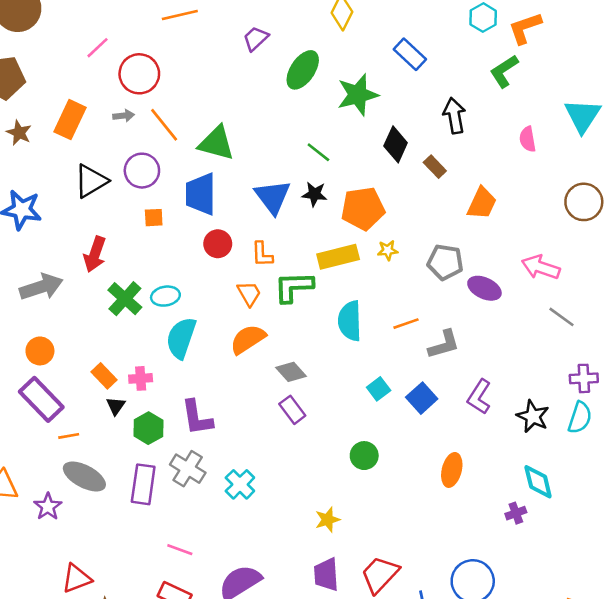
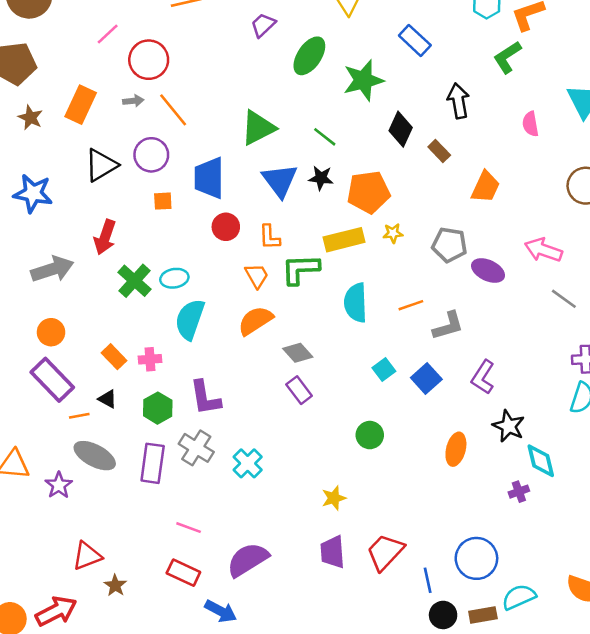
green triangle: (216, 143) -> (258, 128), moved, turned -42
black triangle: (116, 406) -> (108, 399), moved, turned -36
black star: (533, 416) -> (509, 426), moved

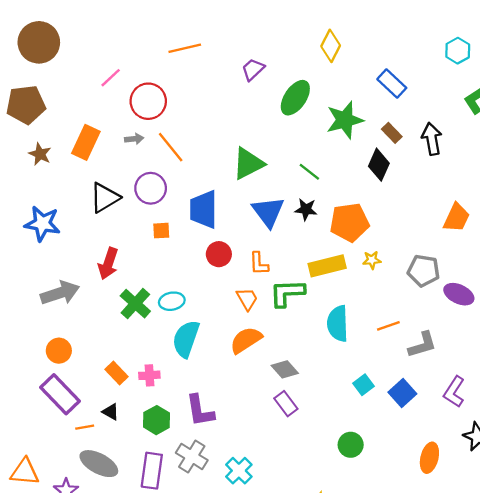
brown rectangle: (439, 151) -> (392, 133), moved

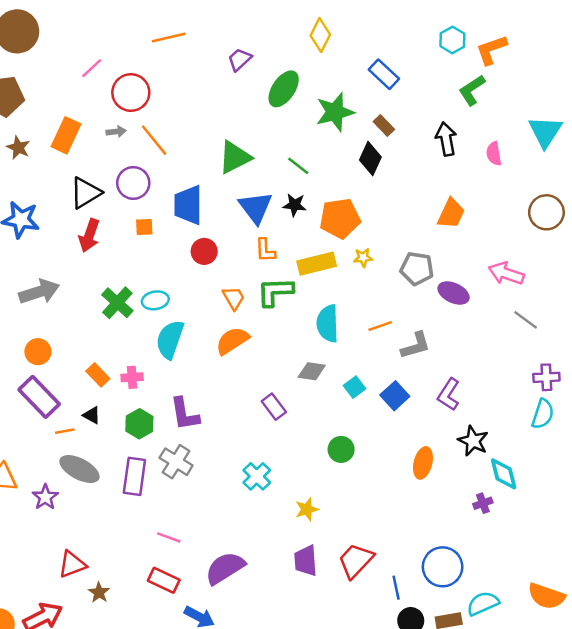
black arrow: (432, 139) -> (446, 139), moved
red arrow: (108, 264) -> (89, 236), moved
orange L-shape: (259, 264) -> (265, 250), moved
gray diamond: (285, 369) -> (312, 371), moved, turned -40
cyan cross: (239, 471) -> (257, 476), moved

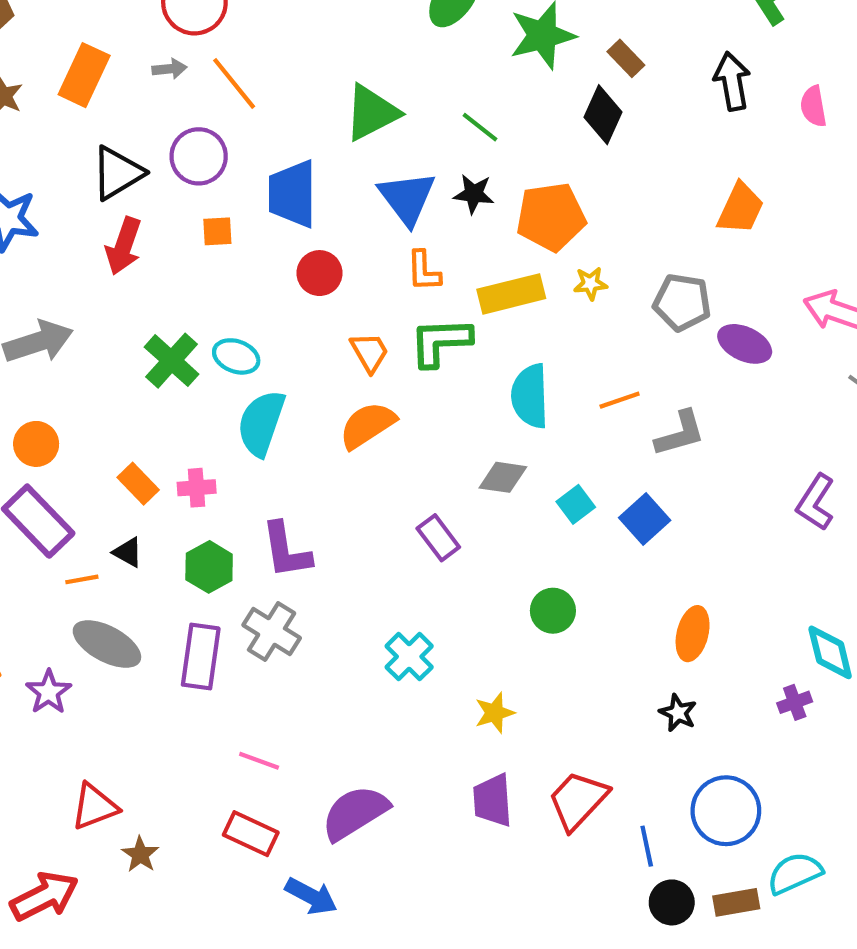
cyan ellipse: (155, 300) -> (236, 356), turned 30
purple L-shape: (449, 394) -> (815, 502), moved
black star: (473, 441) -> (678, 713), moved, size x0.7

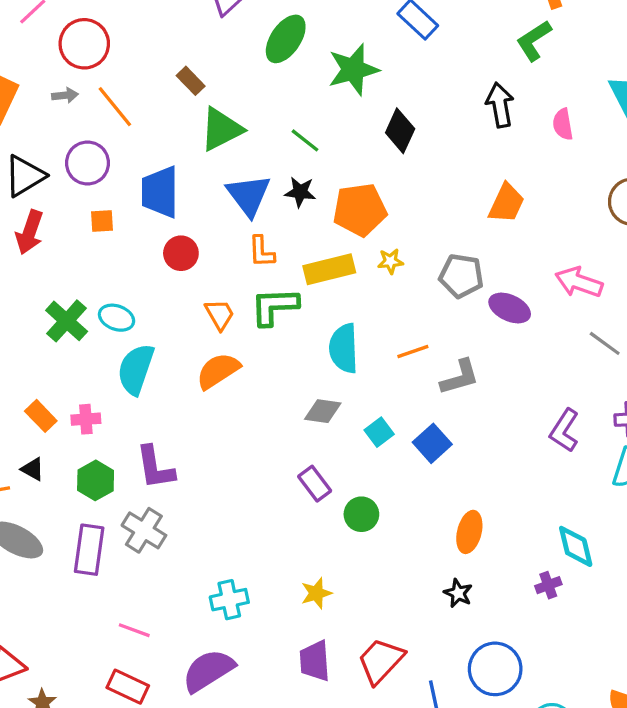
brown rectangle: (626, 58) -> (191, 81), moved
purple rectangle: (438, 538) -> (315, 484), moved
cyan cross: (409, 657) -> (229, 600), moved, turned 33

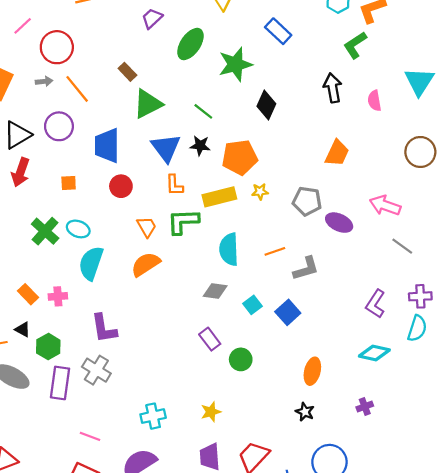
orange square: (102, 221) -> (69, 183), moved
green hexagon: (96, 480) -> (48, 347), moved
cyan diamond: (576, 546) -> (374, 353), moved, turned -64

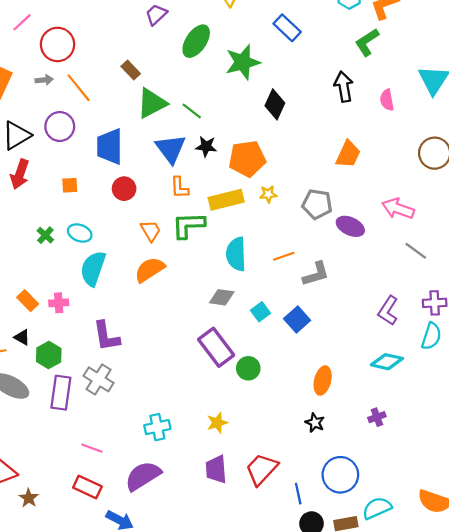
green line: (203, 111) -> (192, 111), moved
green cross: (45, 231) -> (45, 235), size x0.6
purple rectangle: (210, 339) -> (216, 347), size x1.6

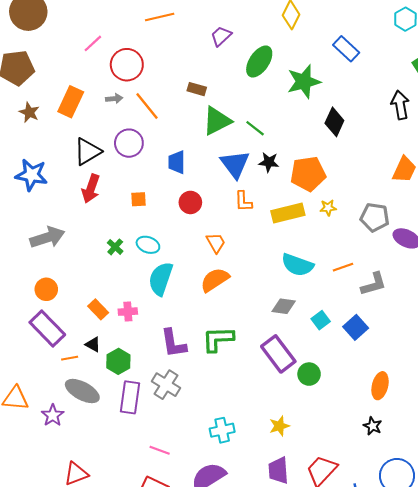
brown rectangle: (131, 70) -> (197, 89), turned -30
blue trapezoid: (110, 146) -> (177, 162), size x0.7
green L-shape: (188, 225) -> (218, 339), moved
cyan semicircle: (236, 254) -> (297, 265), turned -68

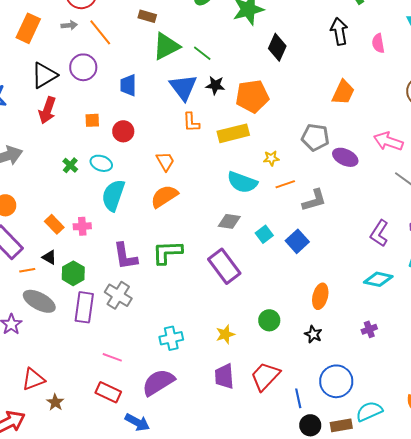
red circle: (190, 202) -> (123, 131), moved
yellow star: (328, 208) -> (271, 158), moved
green circle: (309, 374) -> (269, 320), moved

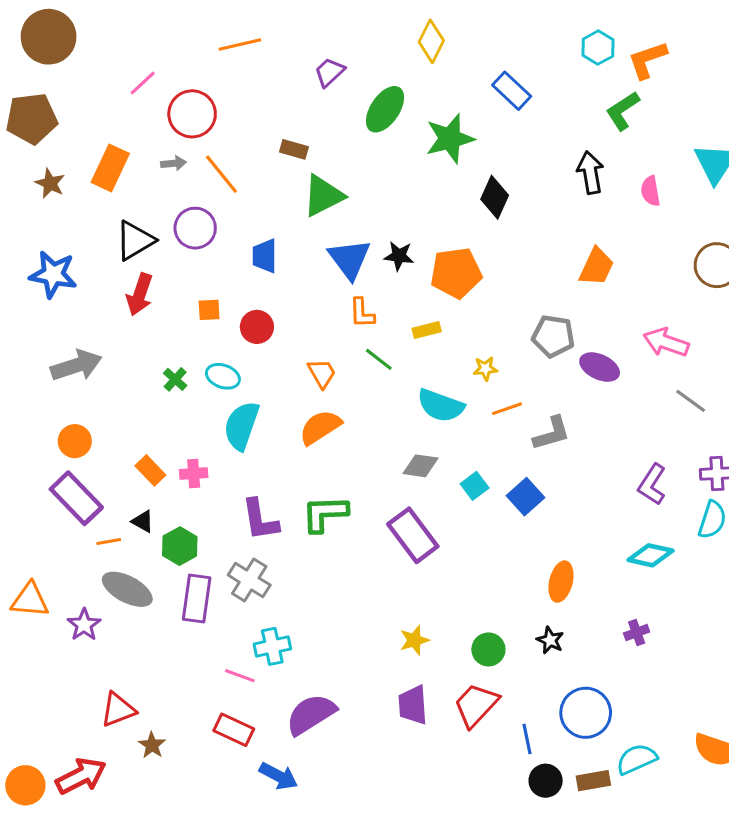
green line: (202, 53) -> (379, 359), moved
yellow rectangle: (233, 133) -> (427, 330), size x0.6
green circle: (269, 320) -> (488, 649), moved
cyan cross: (171, 338) -> (272, 646), moved

